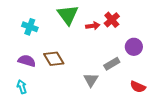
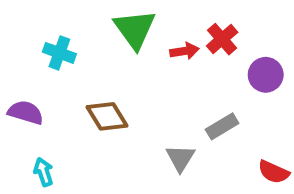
purple circle: (134, 47) -> (266, 75), moved
purple semicircle: (27, 61) -> (26, 112), moved

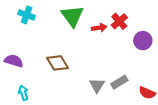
cyan cross: (59, 53) -> (27, 15), moved
gray rectangle: (222, 126) -> (119, 82), moved

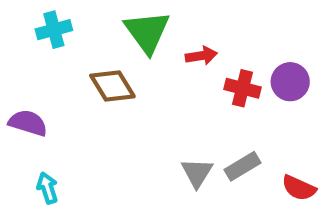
cyan cross: (27, 15) -> (54, 30), turned -35
red cross: (119, 21) -> (243, 88), moved, turned -35
brown diamond: (57, 63) -> (112, 86), moved

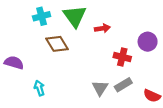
cyan cross: (54, 30) -> (42, 16), moved
red cross: (243, 88) -> (122, 57), moved
cyan arrow: (47, 188) -> (39, 88), moved

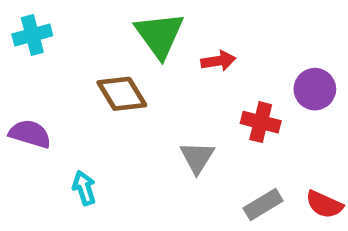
cyan cross: (42, 16) -> (32, 35), moved
gray rectangle: (123, 85) -> (263, 204), moved
gray triangle: (100, 88) -> (197, 157), moved

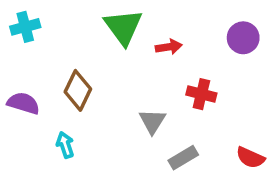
purple circle: (315, 89) -> (243, 38), moved
brown diamond: (122, 94) -> (78, 90), moved, turned 57
gray rectangle: (263, 204) -> (183, 158), moved

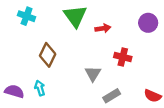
cyan cross: (25, 27) -> (27, 16), moved, turned 35
purple semicircle: (23, 103) -> (14, 91), moved

